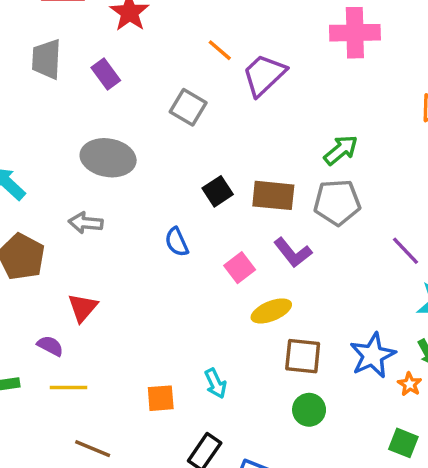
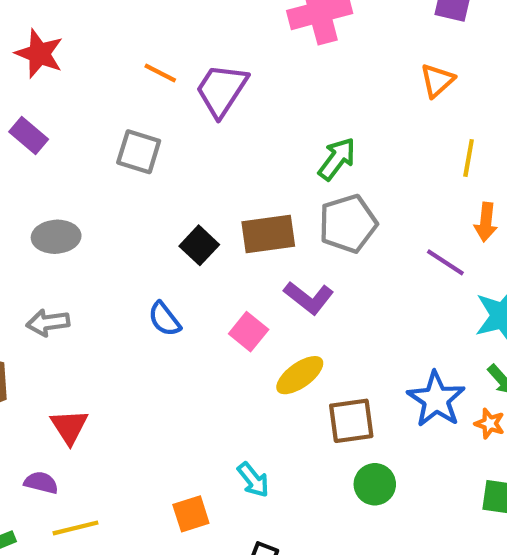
gray ellipse: (108, 158) -> (56, 237), size x0.7

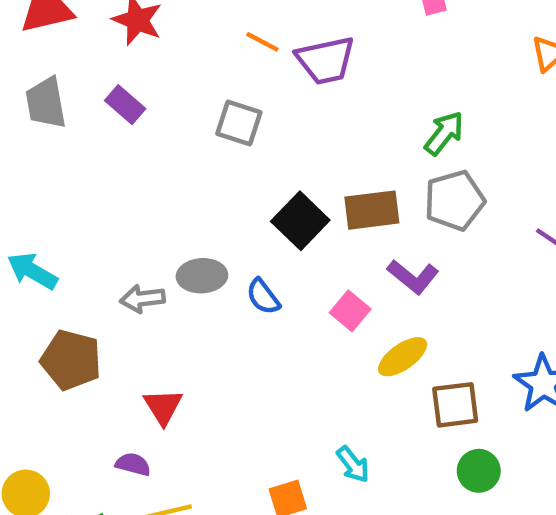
purple trapezoid: (221, 90) -> (326, 60), turned -136
gray ellipse: (56, 237) -> (202, 276), moved
black square: (199, 245) -> (300, 221), size x1.4

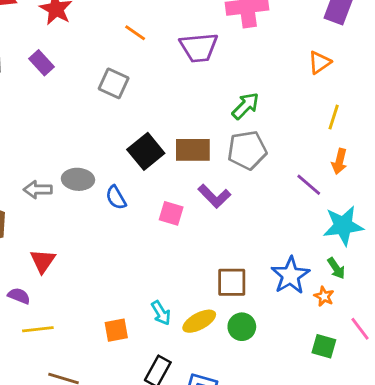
purple trapezoid: (326, 60) -> (199, 47), moved
pink square: (350, 311) -> (171, 213), turned -30
yellow ellipse: (403, 357) -> (199, 321), moved

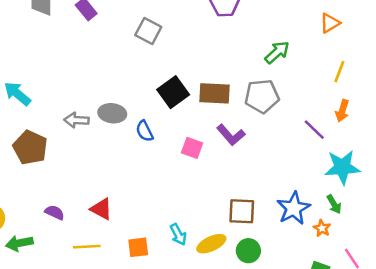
green arrow: (246, 106) -> (277, 52), moved
red triangle: (43, 261) -> (101, 209), moved, turned -40
yellow line: (38, 329) -> (87, 247), moved

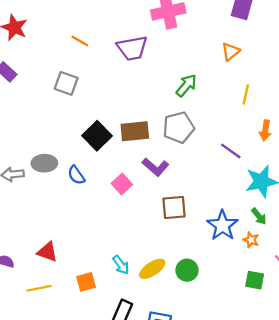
orange arrow: (342, 111) -> (265, 130), moved
pink square: (192, 148) -> (122, 184), turned 36
brown square: (242, 211) -> (174, 207), moved

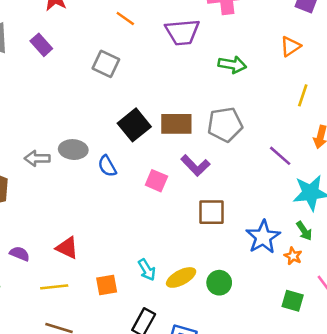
green arrow: (186, 85) -> (232, 65), moved, turned 55
pink square: (122, 184) -> (156, 181), turned -30

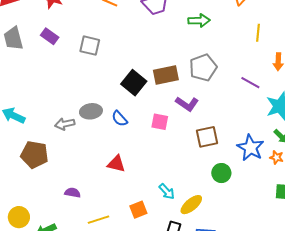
gray square: (106, 64) -> (90, 46), moved
red triangle: (67, 248) -> (116, 164), moved
purple semicircle: (20, 254) -> (73, 193), moved
yellow ellipse: (181, 277) -> (191, 205), moved
green circle: (219, 283) -> (221, 173), moved

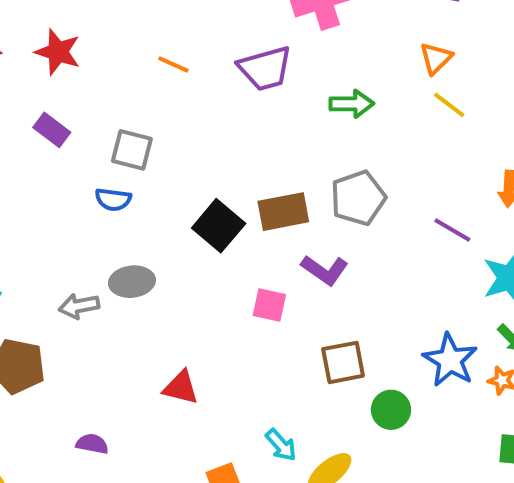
yellow line: (258, 33) -> (449, 105), moved, turned -60
blue semicircle: (120, 119) -> (113, 199), moved, turned -42
brown square: (207, 137) -> (343, 362), moved

